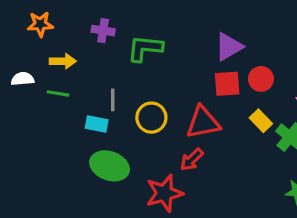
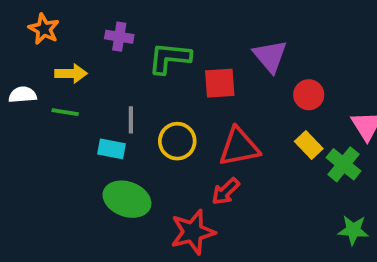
orange star: (40, 24) -> (44, 29), turned 30
purple triangle: (229, 47) -> (270, 56), turned -40
red square: (227, 84) -> (220, 83), moved

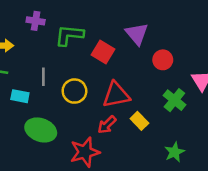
red square: (220, 83) -> (103, 52), turned 35
yellow rectangle: (309, 145) -> (139, 121), moved
cyan rectangle: (112, 149) -> (20, 96), moved
green cross: (344, 164) -> (174, 100), moved
green star: (353, 230) -> (174, 152), moved, turned -30

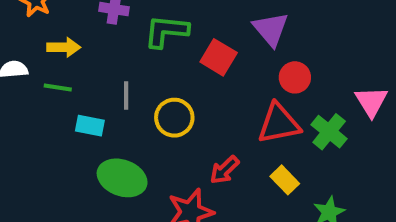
red circle: (163, 60) -> (295, 77), moved
red triangle: (116, 95) -> (279, 124), moved
yellow rectangle: (139, 121) -> (285, 180), moved

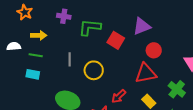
purple triangle: (271, 29) -> (142, 26), turned 48
cyan rectangle: (90, 126) -> (33, 74), moved
green cross: (329, 132) -> (177, 89), moved

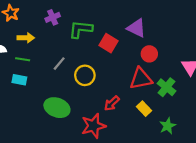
purple cross: (64, 16) -> (53, 17), turned -32
purple triangle: (142, 26) -> (136, 28), turned 48
gray line: (70, 59) -> (59, 64), turned 40
green cross: (177, 89) -> (167, 87), moved

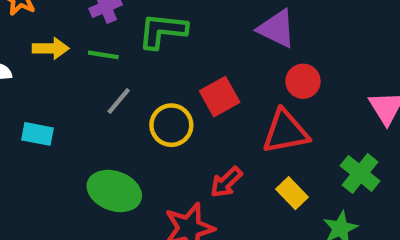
red square: (109, 43) -> (220, 97), moved, turned 30
green line: (23, 59) -> (103, 55), moved
green cross: (167, 87) -> (360, 173), moved

